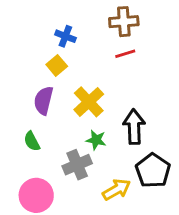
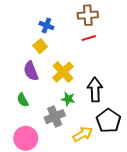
purple semicircle: (44, 100) -> (31, 71), turned -36

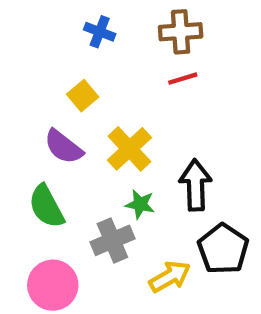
blue cross: (46, 26) -> (100, 32), moved
purple semicircle: (31, 71) -> (63, 147), turned -30
green semicircle: (23, 100) -> (46, 206), size x1.5

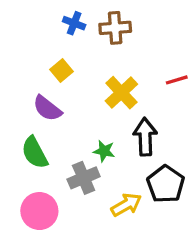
brown cross: (181, 32) -> (115, 28), moved
red line: (183, 79) -> (177, 80), moved
yellow cross: (129, 149) -> (121, 93), moved

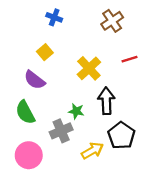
brown cross: (115, 28) -> (112, 21), moved, turned -30

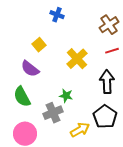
blue cross: (54, 17) -> (57, 15), moved
brown cross: (112, 21) -> (109, 25), moved
black arrow: (106, 101) -> (107, 82), moved

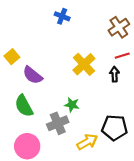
yellow square: (39, 45) -> (12, 57), moved
black arrow: (107, 82) -> (114, 74), moved, size x0.6
black pentagon: (105, 117) -> (114, 128), turned -30

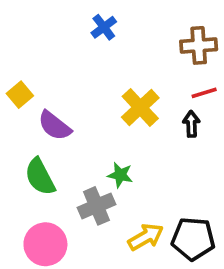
blue cross: (62, 16) -> (104, 27), turned 32
brown cross: (119, 27) -> (199, 45), turned 30
black pentagon: (114, 128) -> (193, 239), moved

